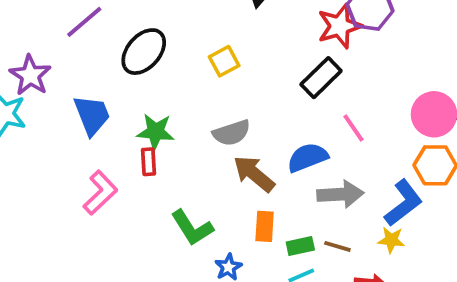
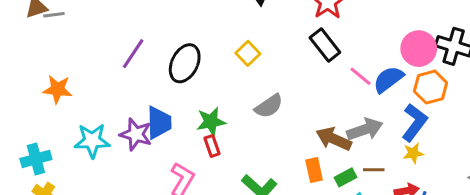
purple star: (30, 75) -> (136, 134), moved
black rectangle: (321, 78) -> (325, 45), turned -68
blue trapezoid: (92, 115) -> (159, 123), turned 36
blue semicircle: (308, 157) -> (388, 79), moved
brown arrow: (254, 174) -> (334, 139), moved

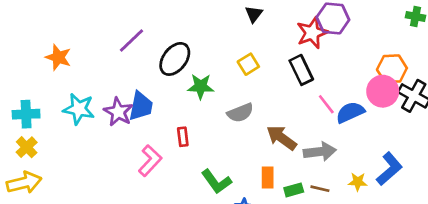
yellow square: (248, 53) -> (248, 64), moved
orange hexagon: (431, 87) -> (392, 69), moved
green star: (211, 122) -> (201, 86), moved
blue L-shape: (414, 122) -> (389, 169), moved
brown arrow: (334, 139) -> (282, 138), moved

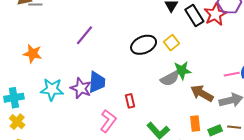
black ellipse: (175, 59) -> (144, 45), moved, turned 35
black rectangle: (301, 70) -> (194, 15), moved
green star: (201, 86) -> (182, 71), moved
pink line: (326, 104) -> (232, 74), moved, turned -56

